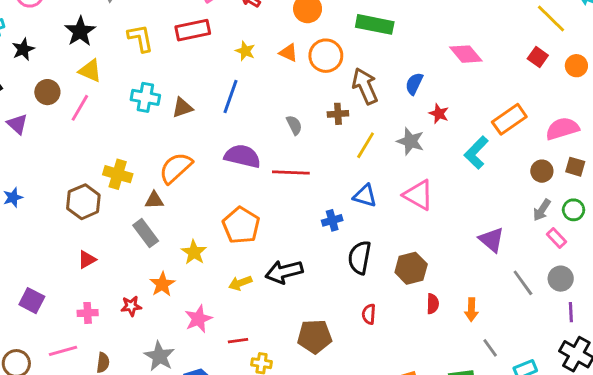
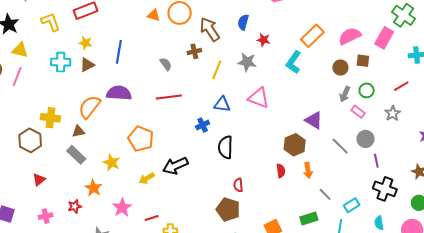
yellow star: (245, 51) -> (85, 43), moved
purple semicircle: (242, 156) -> (119, 93), moved
brown hexagon: (411, 268) -> (295, 145), moved
brown pentagon: (315, 336) -> (228, 209), moved, turned 30

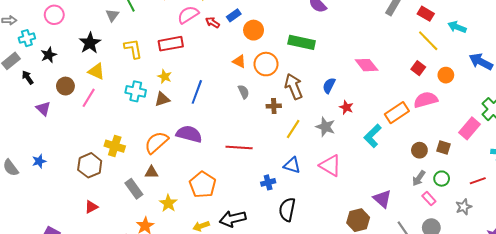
pink semicircle: (350, 36) -> (426, 100), moved
gray semicircle: (166, 64) -> (244, 92), moved
brown triangle: (78, 131) -> (151, 172), moved

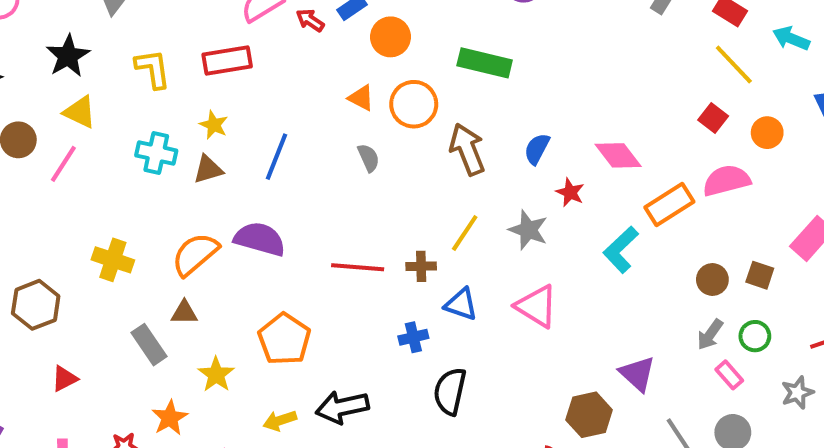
pink diamond: (367, 65) -> (618, 155), moved
brown cross: (274, 106) -> (421, 266), moved
brown hexagon: (90, 165) -> (36, 305), moved

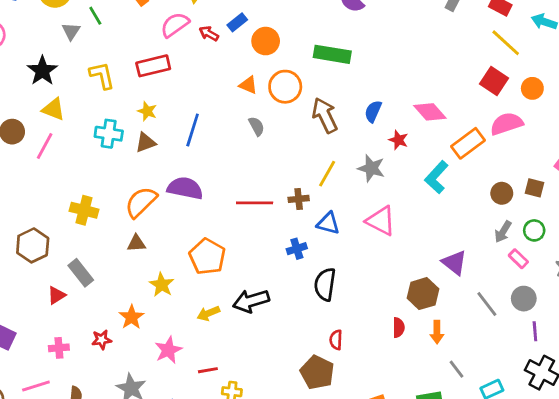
red square: (713, 118) -> (494, 81), size x1.4
gray rectangle: (149, 345) -> (81, 273), moved

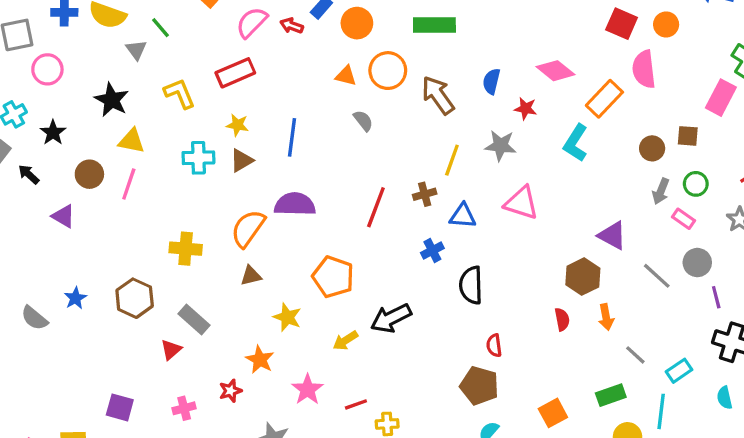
pink semicircle: (507, 124) -> (644, 69), turned -68
red line: (255, 203) -> (376, 207), turned -60

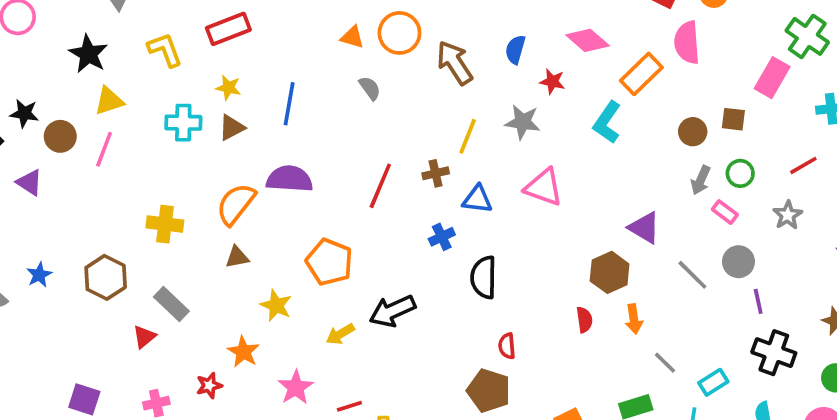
black star: (53, 133) -> (24, 113), moved, turned -30
yellow triangle: (132, 141) -> (109, 101), turned -32

